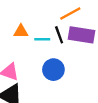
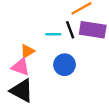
orange triangle: (21, 31) -> (27, 51), moved, turned -32

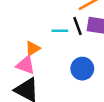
blue circle: (65, 65) -> (82, 69), moved

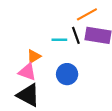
blue circle: (82, 69) -> (67, 74), moved

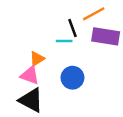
black line: (76, 35) -> (72, 28), moved

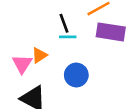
black line: (72, 28) -> (64, 23), moved
pink triangle: (30, 75) -> (22, 64), moved, turned 42

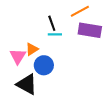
blue circle: (76, 75) -> (44, 65), moved

